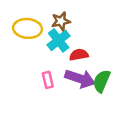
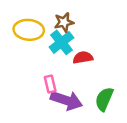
purple arrow: (80, 79) -> (66, 100), moved
green semicircle: (102, 81) -> (104, 99), moved

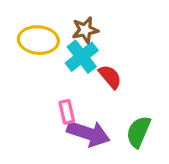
red semicircle: (83, 58) -> (110, 77), turned 60

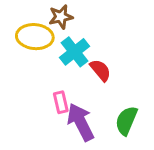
brown star: (85, 30) -> (61, 17), moved
purple arrow: (88, 133) -> (81, 122), turned -135

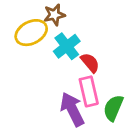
yellow ellipse: (35, 37) -> (31, 33), turned -32
pink rectangle: (61, 102) -> (89, 91), moved, size x1.5

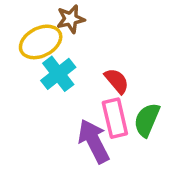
cyan cross: (67, 46) -> (58, 74), moved
green semicircle: (113, 108) -> (147, 120), moved

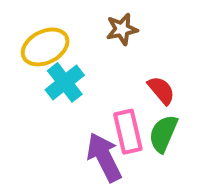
brown star: (71, 19) -> (122, 29), moved
red semicircle: (117, 81) -> (161, 90), moved

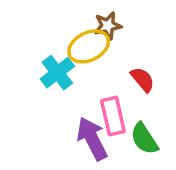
yellow ellipse: (45, 47) -> (89, 46), moved
green semicircle: (163, 134) -> (144, 139), moved, turned -56

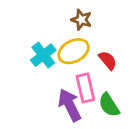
brown star: (108, 26) -> (81, 20), turned 30
yellow ellipse: (89, 46) -> (74, 51), moved

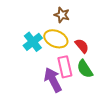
yellow ellipse: (74, 51) -> (56, 39), turned 50
green semicircle: (109, 105) -> (85, 69), moved

